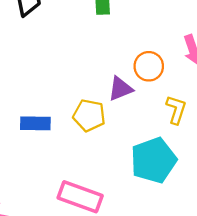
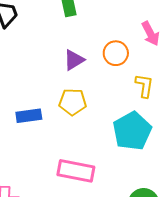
purple triangle: (120, 89) -> (74, 60), moved

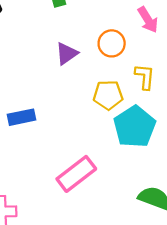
yellow pentagon: (73, 102) -> (108, 95), moved
pink rectangle: (76, 171) -> (76, 174), turned -45

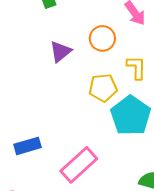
blue rectangle: (22, 117) -> (28, 146), moved

